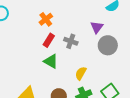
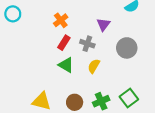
purple triangle: (97, 27) -> (103, 25), moved
yellow semicircle: (81, 73) -> (94, 66), moved

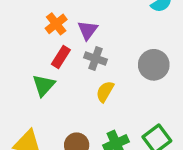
purple triangle: (103, 25) -> (88, 30), moved
green triangle: (66, 65) -> (44, 85), moved, turned 42

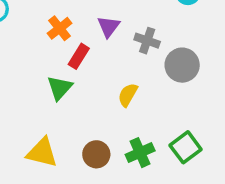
orange cross: (56, 24) -> (60, 28), moved
gray cross: (95, 59) -> (147, 41), moved

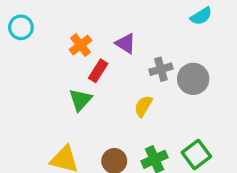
purple triangle: (109, 27) -> (126, 43), turned -35
gray cross: (147, 41) -> (161, 69), moved, turned -35

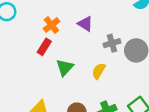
red rectangle: (98, 71) -> (44, 47), moved
green triangle: (80, 100) -> (65, 67), moved

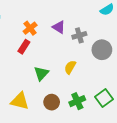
gray cross: (112, 43) -> (79, 35), moved
green triangle: (65, 67) -> (41, 73), moved

